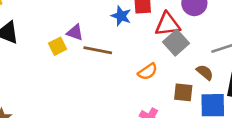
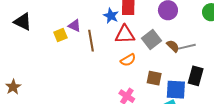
red triangle: (168, 24) -> (125, 34), moved
brown line: (98, 50) -> (91, 41), turned 65
brown semicircle: (205, 72) -> (173, 46), moved

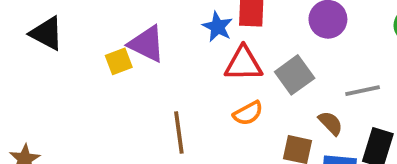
purple triangle: (75, 26) -> (147, 44), size x1.5
brown line: (91, 41) -> (179, 132), moved
brown semicircle: (173, 46) -> (331, 123), moved

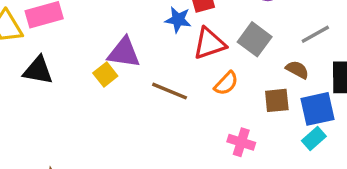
brown line: (179, 132) -> (170, 91), moved, turned -42

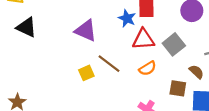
yellow square: (105, 74) -> (86, 73), moved

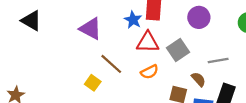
yellow square: (86, 73) -> (93, 83), moved, turned -35

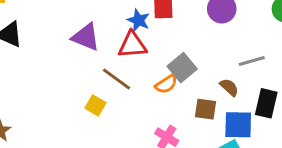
red triangle: (148, 42) -> (132, 45), moved
gray square: (178, 50) -> (182, 68), moved

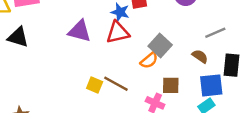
brown line: (117, 79) -> (116, 84), moved
brown square: (206, 109) -> (171, 85), moved

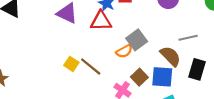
brown semicircle: (200, 56) -> (170, 56), size x1.5
brown square: (171, 85) -> (139, 77), turned 35
blue square: (211, 85) -> (162, 77), moved

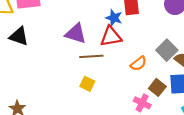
gray square: (137, 40) -> (167, 50), moved
brown line: (91, 66) -> (91, 56), moved, turned -35

